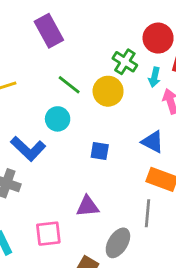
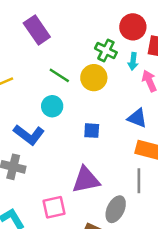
purple triangle: (88, 206) -> (86, 180), size x1.4

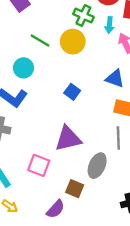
cyan circle: (52, 106) -> (24, 68), moved
blue square: (92, 131) -> (72, 92), turned 35
pink square: (54, 207) -> (39, 165), turned 35

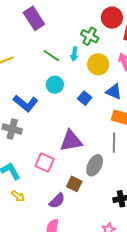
cyan arrow: (109, 25) -> (74, 54), moved
yellow circle: (73, 42) -> (98, 64), moved
cyan circle: (24, 68) -> (55, 85), moved
blue square: (72, 92) -> (85, 98), moved

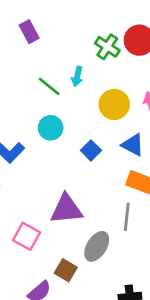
purple rectangle: (34, 18) -> (29, 32), size x0.7
green cross: (90, 36) -> (107, 47), moved
cyan arrow: (74, 54) -> (77, 76), moved

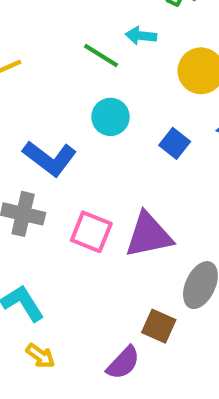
cyan arrow: (77, 76) -> (141, 36), turned 90
pink square: (27, 236) -> (91, 232), moved

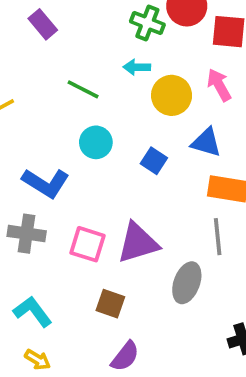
cyan arrow: (141, 36) -> (137, 67), moved
brown square: (159, 326) -> (110, 304), moved
yellow arrow: (40, 356) -> (38, 360), moved

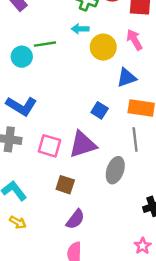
green line: (83, 89) -> (45, 44), turned -35
cyan circle: (96, 142) -> (22, 57), moved
blue triangle: (206, 142) -> (127, 78), turned -35
blue square: (154, 161) -> (100, 110), moved

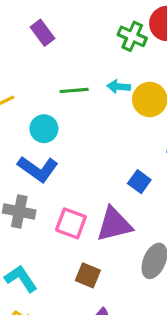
cyan arrow: (80, 29) -> (119, 87), moved
cyan circle: (22, 57) -> (44, 129), moved

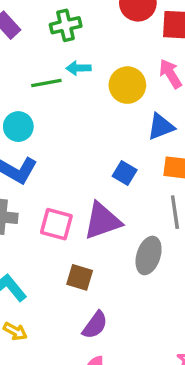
green cross: (132, 36) -> (66, 25), moved, turned -32
cyan arrow: (119, 87) -> (79, 68), moved

